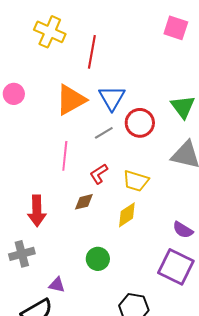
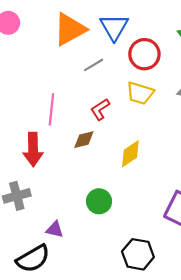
gray line: (104, 133) -> (94, 65), moved
pink line: (65, 156) -> (51, 109), moved
yellow trapezoid: (136, 181) -> (140, 93), moved

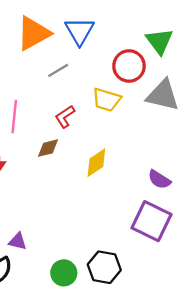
red circle: (144, 54) -> (129, 66), moved
green circle: (99, 201) -> (64, 273), moved

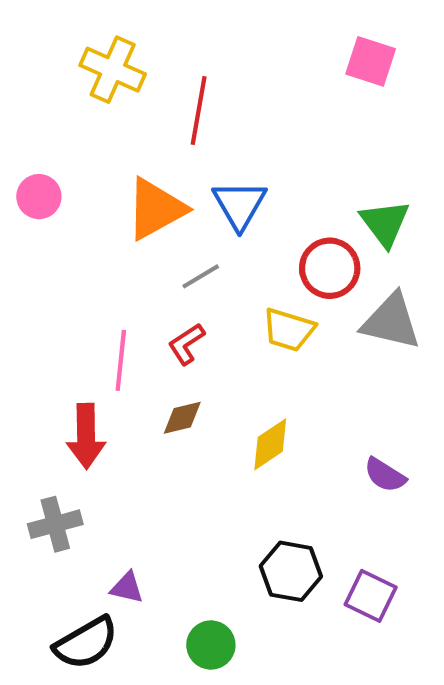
red L-shape: (65, 117) -> (186, 344), moved
purple square: (151, 221) -> (371, 596), moved, size x0.7
black hexagon: (104, 267) -> (291, 571), moved

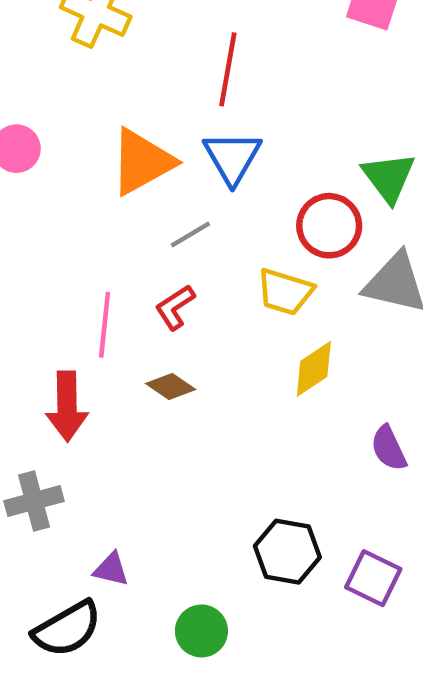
red line: (199, 111) -> (228, 69), moved
brown diamond: (182, 418) -> (171, 386), turned 48
yellow diamond: (270, 444) -> (314, 369), moved
purple semicircle: (385, 475) -> (389, 448), turned 33

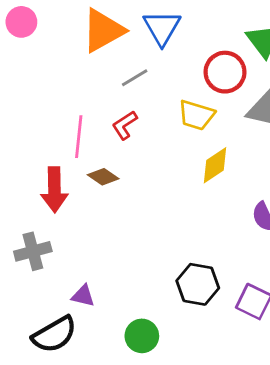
brown diamond: (171, 386) -> (103, 177), moved

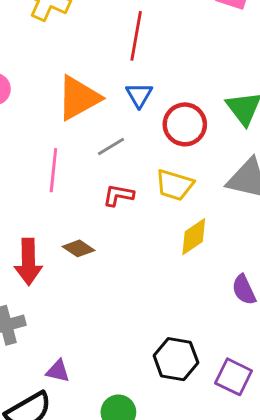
blue triangle: (162, 28) -> (139, 95), size x0.7
red circle: (225, 72) -> (185, 124), moved
red L-shape: (125, 125) -> (118, 195), moved, turned 44
pink line: (79, 137) -> (53, 170), moved

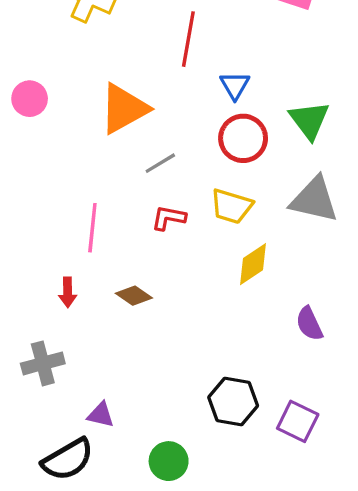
blue triangle: (139, 95) -> (235, 85), moved
pink line: (53, 170) -> (92, 228), moved
brown diamond: (79, 248) -> (134, 296), moved
red arrow: (28, 262) -> (68, 292), size x0.6

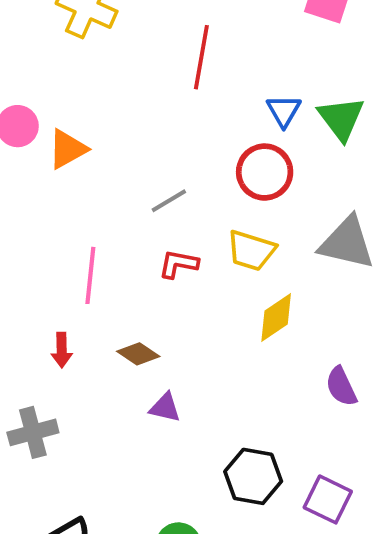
blue triangle: (235, 85) -> (284, 111), moved
orange triangle: (124, 109) -> (67, 149), moved, size x0.7
green triangle: (309, 120) -> (341, 118), moved
purple triangle: (101, 415) -> (165, 408), moved

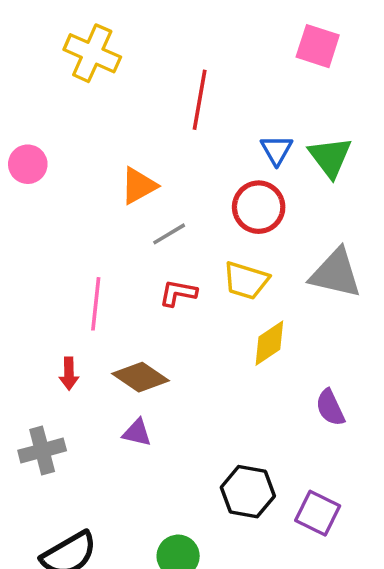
orange triangle: (67, 149) -> (139, 186), moved
brown diamond: (138, 354) -> (140, 377), size x1.4
purple triangle: (165, 408) -> (137, 433), moved

